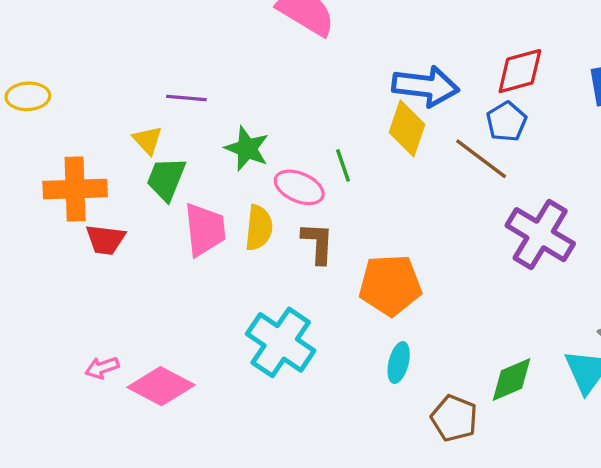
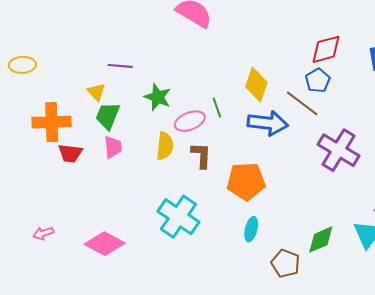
blue arrow: (426, 86) -> (268, 123), moved
pink ellipse: (299, 187) -> (190, 121), turned -44
pink trapezoid: (205, 229) -> (113, 147), moved, size x0.7
pink arrow: (102, 368) -> (43, 233), moved

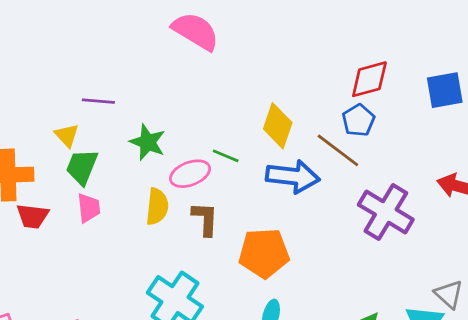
green line: (217, 108) -> (226, 156), turned -48

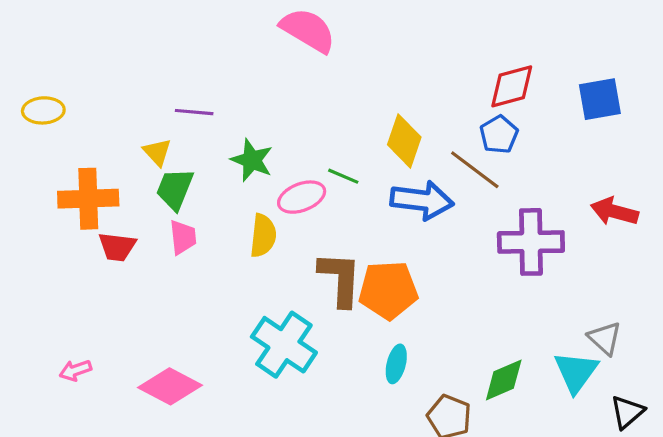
purple cross: (386, 212) -> (531, 242), turned -32
brown L-shape: (205, 219) -> (340, 279), moved, size x1.4

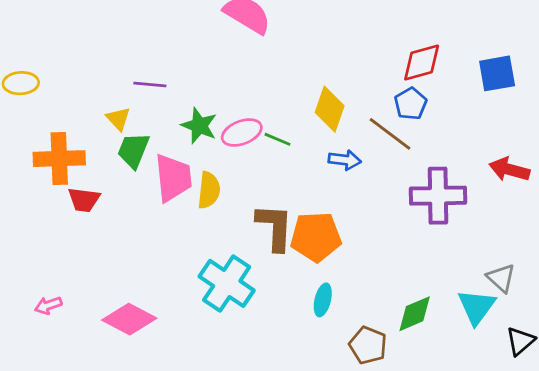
pink ellipse: (302, 197) -> (242, 132), moved
blue arrow: (422, 200) -> (345, 160), size x0.6
pink trapezoid: (183, 237) -> (173, 178), moved, size x1.6

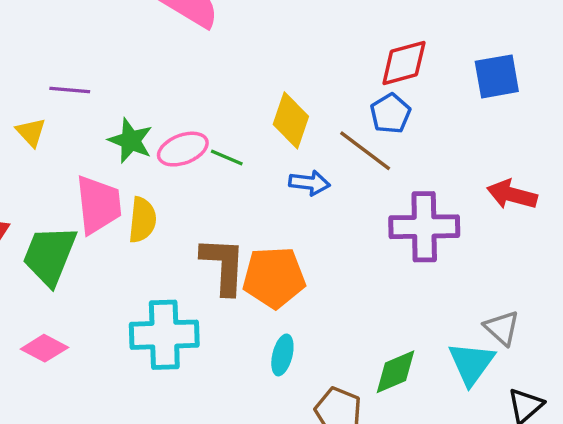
green trapezoid: (133, 150) -> (50, 255), moved, size x1.4
cyan cross: (227, 283) -> (164, 335), turned -36
pink diamond: (129, 319) -> (44, 348), moved, size x0.7

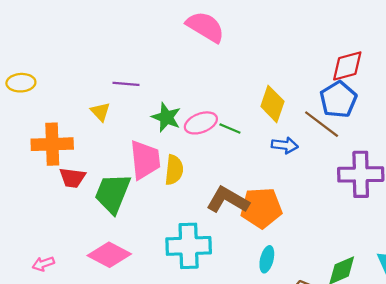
blue pentagon: (390, 114) -> (338, 99), size x1.4
brown L-shape: (223, 266) -> (228, 200), turned -63
pink diamond: (44, 348) -> (109, 255), size x1.4

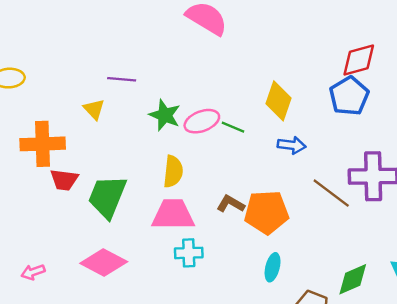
brown line: (322, 124) -> (331, 193), moved
pink trapezoid: (145, 160) -> (173, 215), moved, turned -84
brown L-shape: (228, 200) -> (231, 204), size x0.6
cyan cross: (189, 246) -> (189, 253), size x0.6

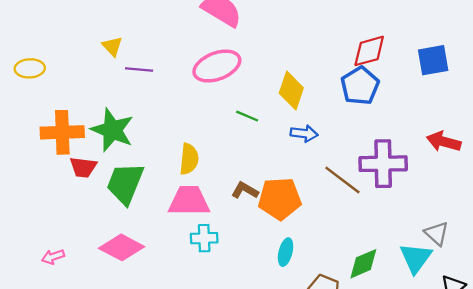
yellow triangle: (94, 109) -> (112, 46), moved
green star: (165, 115) -> (112, 130), moved, size x1.4
pink ellipse: (202, 121) -> (217, 66), moved, size x1.4

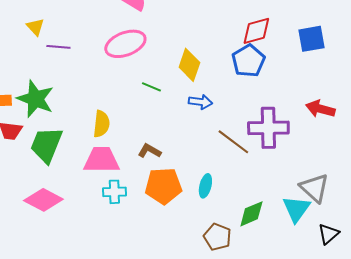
orange pentagon: (280, 199) -> (163, 186), moved
gray triangle: (437, 233) -> (314, 188), size x1.4
cyan ellipse: (286, 252) -> (205, 186), moved

